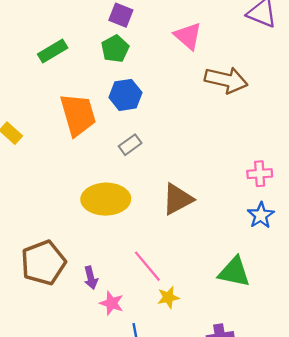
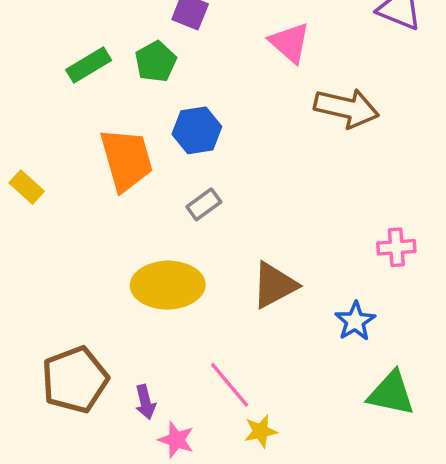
green pentagon: (115, 49) -> (156, 62), moved
blue star: (261, 215) -> (355, 321), moved
green triangle: (234, 272) -> (391, 393), moved

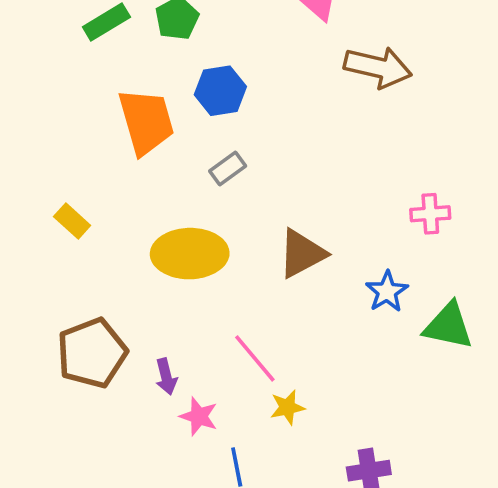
yellow rectangle: (27, 187) -> (72, 221), moved
green triangle: (391, 393) -> (448, 326), moved

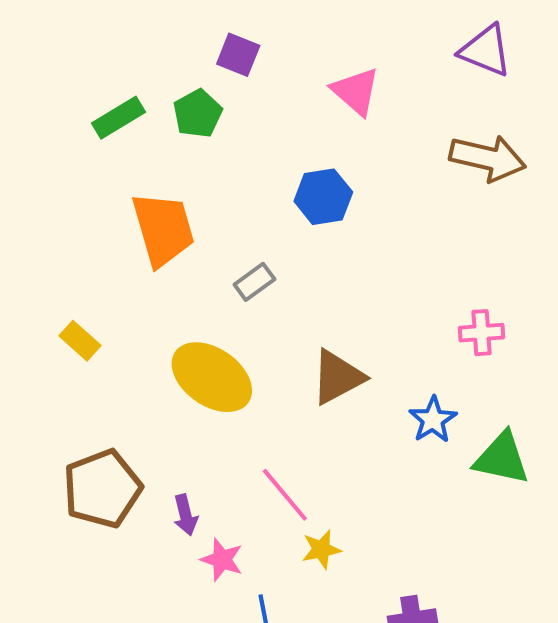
brown arrow: (378, 67) -> (488, 158), moved
blue hexagon: (220, 91) -> (323, 197), moved
yellow ellipse: (190, 254) -> (212, 377), turned 36

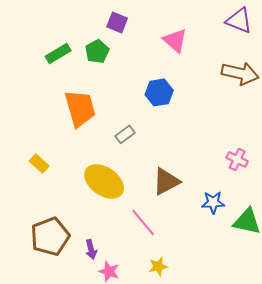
pink cross: (482, 333) -> (237, 159), turned 30
blue star: (433, 420) -> (213, 202), turned 30
pink line: (285, 495) -> (143, 222), moved

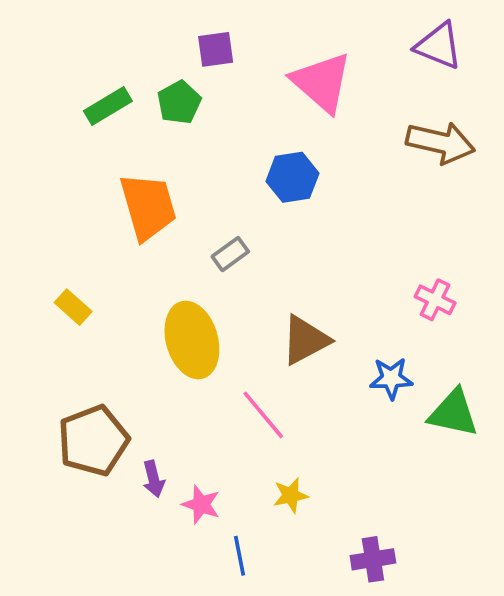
purple square: (117, 22) -> (216, 49), turned -30
pink triangle: (175, 40) -> (322, 82), size x1.4
yellow ellipse: (104, 181) -> (192, 340), turned 39
purple arrow: (91, 249) -> (154, 479), moved

